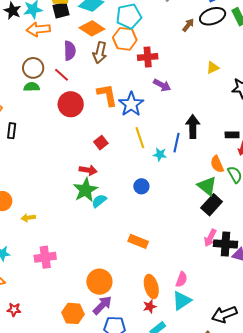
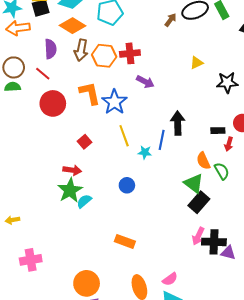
orange hexagon: (125, 39) -> (104, 56), moved
pink semicircle: (181, 279) -> (170, 279), turned 35

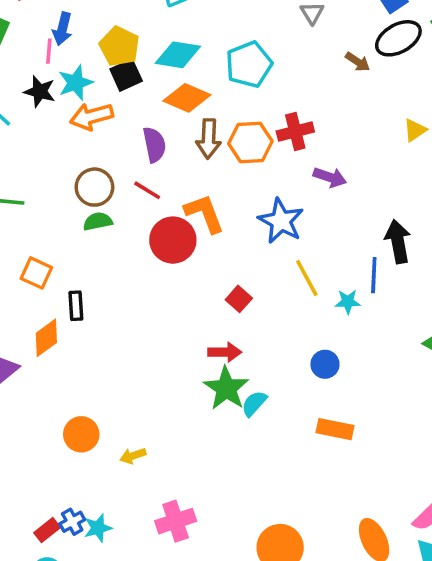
brown arrow: (170, 20) -> (358, 62), turned 96
orange L-shape: (90, 93) -> (204, 213), moved
orange rectangle: (125, 241) -> (335, 429), moved

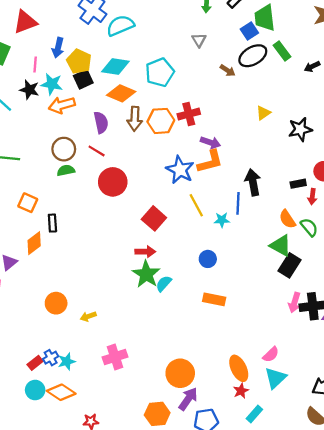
blue arrow: (62, 29) -> (58, 48), moved
cyan star: (76, 83) -> (52, 84), turned 30
orange L-shape: (204, 213) -> (210, 162), moved, turned 96
red square: (239, 299) -> (154, 218), size x1.5

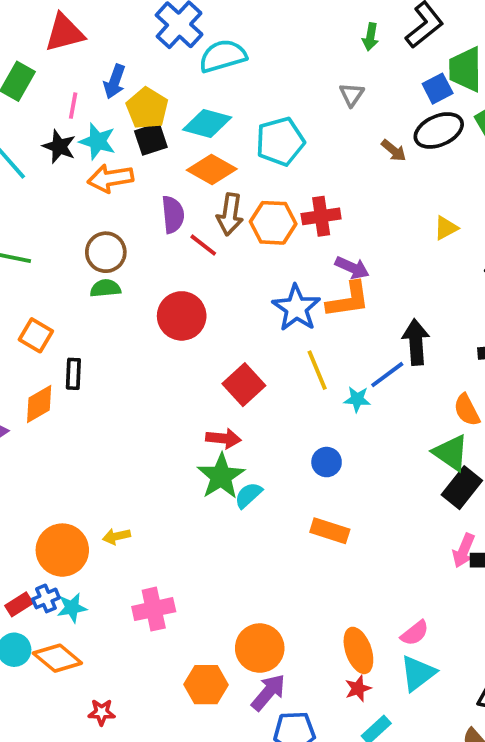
red line: (97, 151) -> (203, 245), moved
blue line: (238, 203) -> (387, 375), turned 45
orange circle: (56, 303) -> (62, 550), moved, size x1.4
orange hexagon: (157, 414) -> (206, 685), moved

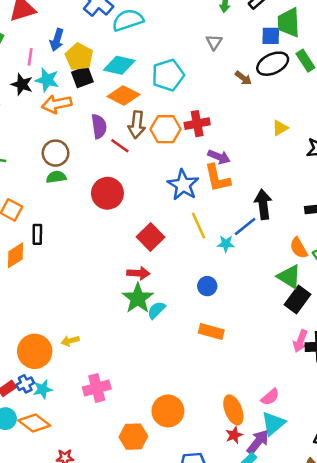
blue square: (438, 89) -> (271, 36), turned 30
orange L-shape: (348, 300) -> (217, 178), turned 88
purple arrow: (268, 692) -> (258, 442), moved

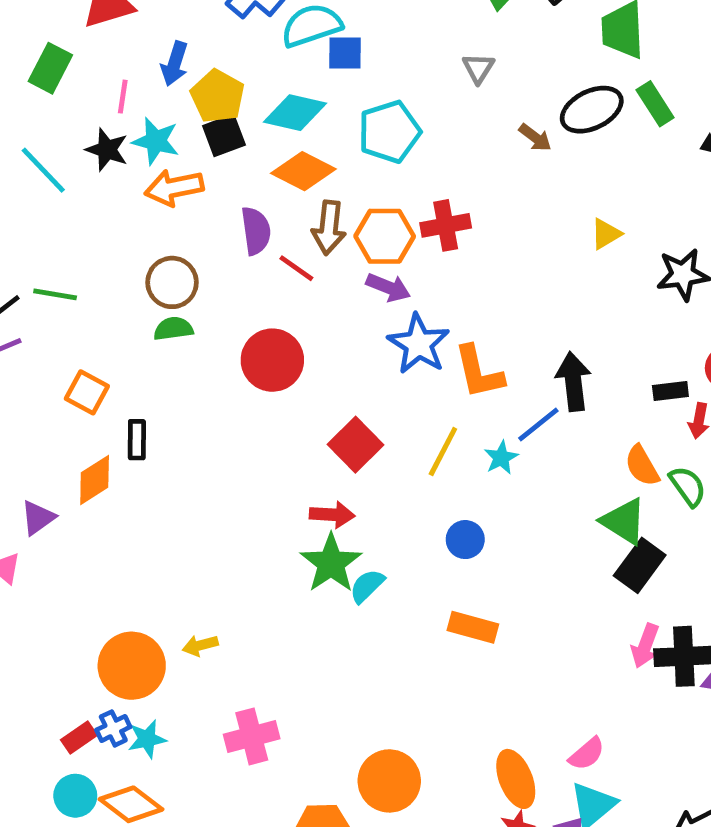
blue square: (271, 36) -> (345, 53), moved
purple arrow: (219, 157) -> (388, 287), moved
orange L-shape: (217, 178) -> (479, 372), moved
yellow line: (199, 226) -> (443, 451), moved, turned 52
cyan star: (226, 244) -> (501, 458), turned -30

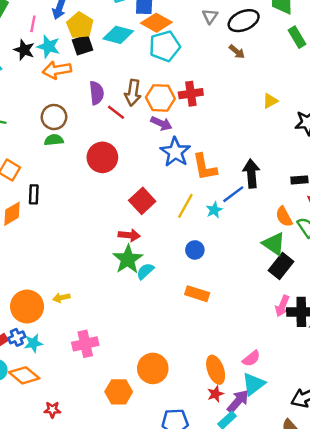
black ellipse: (592, 110) -> (244, 21), moved
orange diamond: (303, 171) -> (156, 23), moved

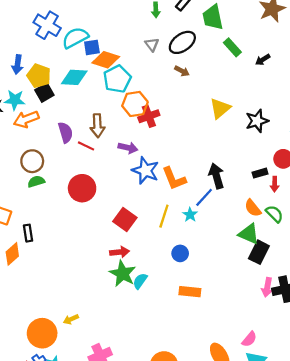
orange hexagon: (160, 98) -> (135, 104), moved
yellow triangle: (270, 101) -> (220, 108), size x1.5

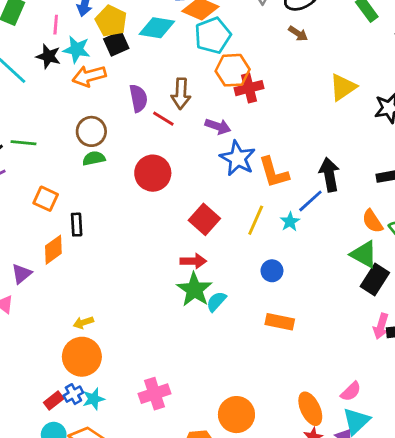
yellow arrow: (71, 319) -> (83, 322), moved

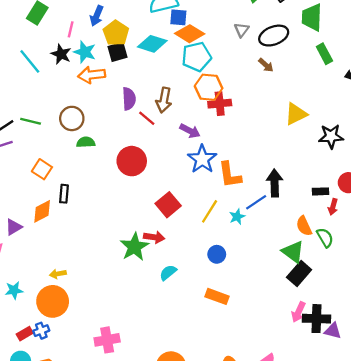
brown circle: (91, 131) -> (72, 118), moved
green star: (194, 290) -> (134, 247), moved
cyan star: (94, 399) -> (14, 290), moved

